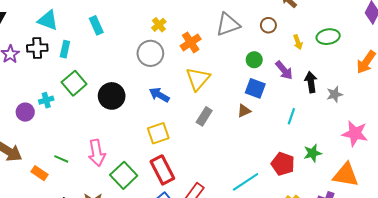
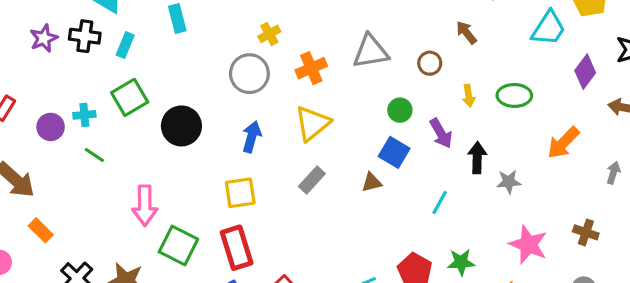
blue arrow: (159, 95) -> (252, 137), turned 66
green line: (61, 159) -> (94, 155), moved
orange rectangle: (40, 173) -> (41, 230), moved
green square: (124, 175) -> (178, 246), turned -30

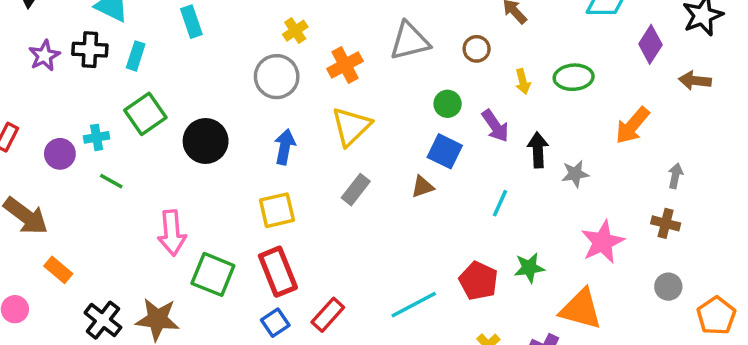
gray arrow: (613, 173) -> (675, 176), moved
pink star: (528, 245) -> (603, 242), turned 30

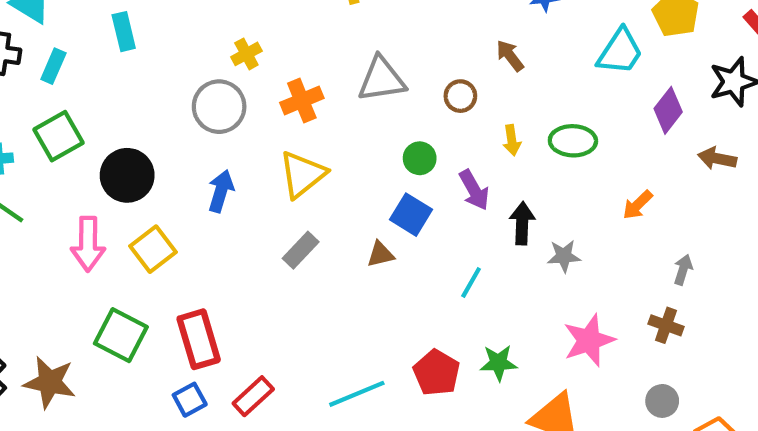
orange arrow: (632, 125) -> (638, 205), size x0.7
yellow square: (277, 210) -> (153, 249), moved, turned -30
pink arrow: (172, 233) -> (88, 244), moved

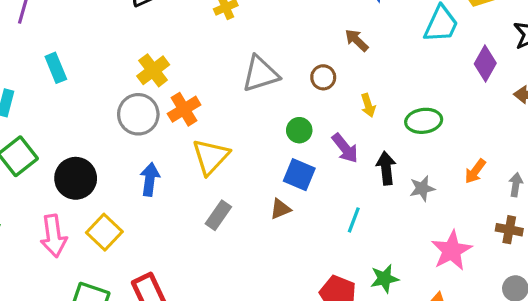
yellow cross: (246, 54) -> (153, 70), size x1.4
orange cross: (302, 100) -> (184, 109), moved
green ellipse: (573, 141) -> (424, 121), moved
orange arrow: (638, 205) -> (475, 171), moved

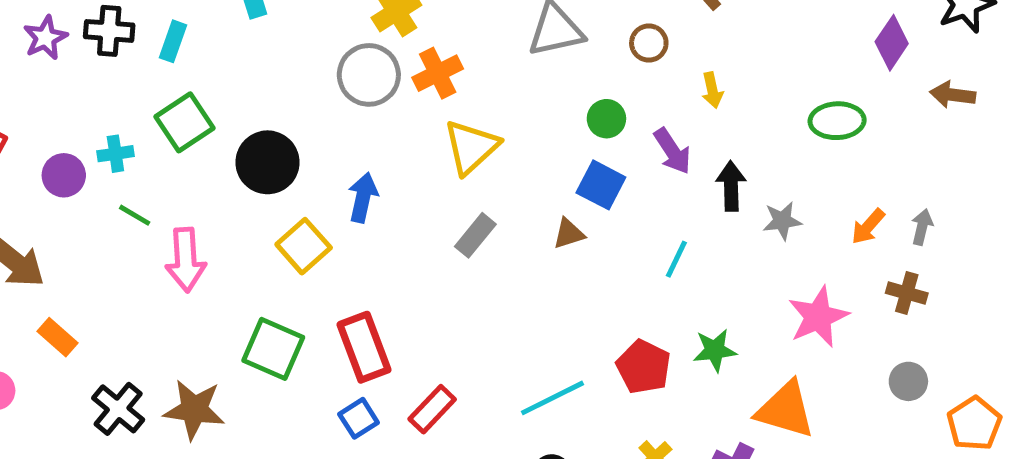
green ellipse: (424, 121) -> (837, 121), moved
orange arrow: (475, 171) -> (868, 226), moved
blue arrow: (150, 179) -> (363, 198), moved
pink arrow: (54, 236) -> (186, 260), moved

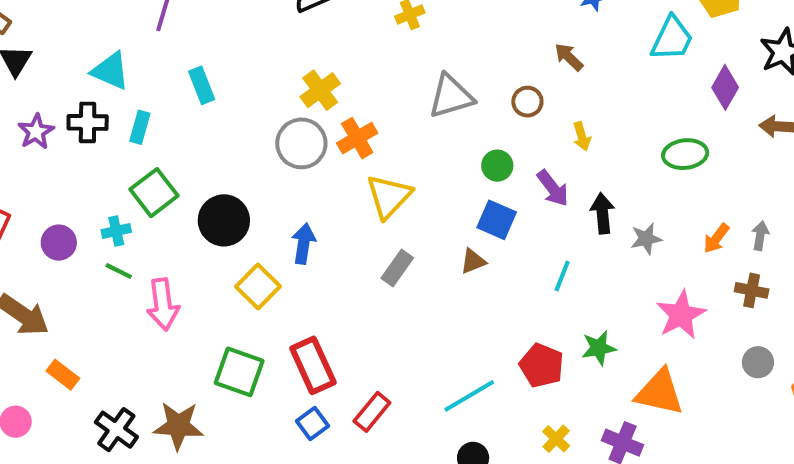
cyan cross: (115, 154) -> (116, 231), moved

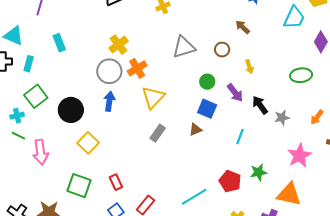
black arrow: (602, 213) -> (260, 105), turned -30
blue arrow: (304, 244) -> (109, 101), moved
red rectangle: (313, 365) -> (116, 182), size x0.6

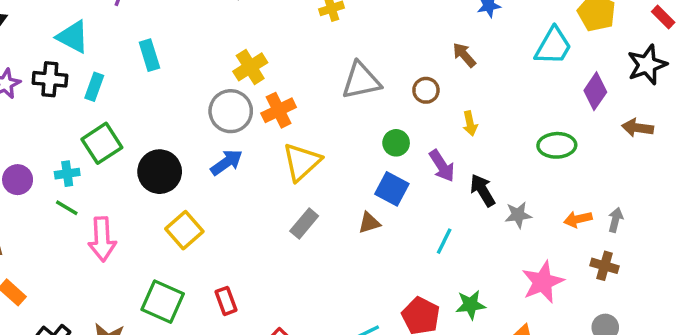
blue arrow: (109, 101) -> (226, 162), turned 42
orange arrow: (317, 117) -> (578, 219), turned 35

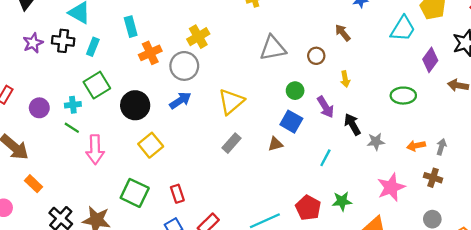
orange cross: (279, 110) -> (150, 53), moved

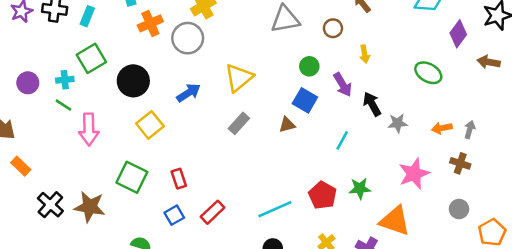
green ellipse: (403, 96) -> (428, 73), turned 30
blue arrow: (180, 100) -> (189, 93), moved

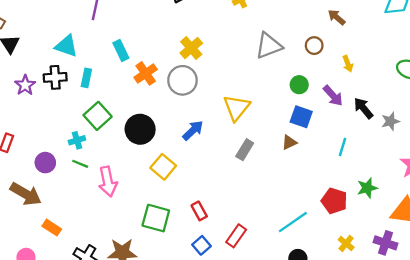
purple circle: (28, 83) -> (45, 163), moved

